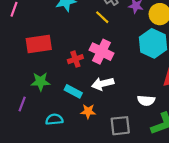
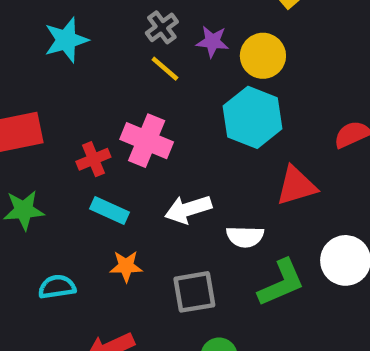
yellow line: (102, 17) -> (165, 69), moved
white arrow: (103, 84) -> (188, 209), moved
cyan rectangle: (73, 91) -> (109, 210), moved

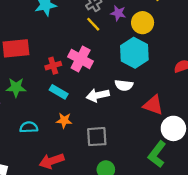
red triangle: (296, 186) -> (153, 105), moved, turned 30
white semicircle: (245, 237) -> (124, 85), moved
green L-shape: (281, 283) -> (157, 154), moved, turned 145

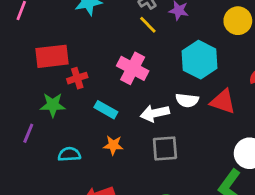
yellow circle: (143, 23) -> (238, 21), moved
red cross: (53, 66) -> (77, 78), moved
red triangle: (153, 105) -> (223, 102), moved
gray square: (97, 137) -> (165, 149), moved

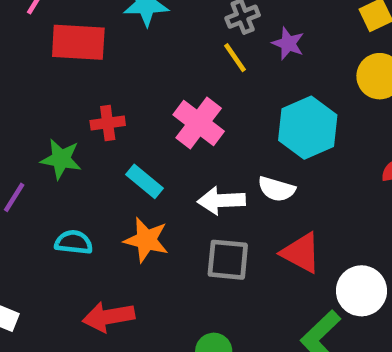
red rectangle: (52, 56) -> (78, 42), moved
red triangle: (223, 102) -> (301, 253), moved
orange star: (113, 145) -> (146, 240), size x1.4

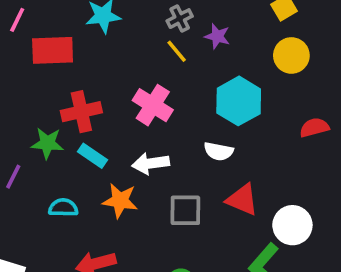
red cross: (108, 123) -> (81, 112), size x1.5
cyan rectangle: (144, 181) -> (93, 156), moved
white arrow: (221, 201) -> (151, 163), moved

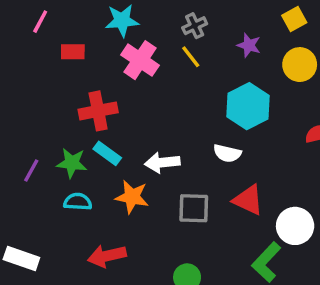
purple star: (217, 36) -> (249, 45), moved
red rectangle: (53, 50) -> (73, 52), size x0.6
pink cross: (153, 105) -> (140, 60), moved
green star: (47, 143) -> (72, 163), moved

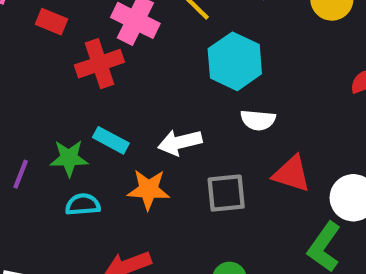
red rectangle: (73, 52) -> (52, 22), turned 30
cyan hexagon: (248, 106) -> (235, 61), moved
red cross: (98, 111) -> (99, 64), moved

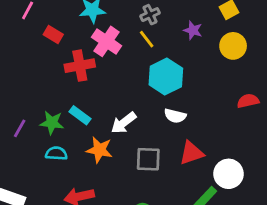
white arrow: (180, 142) -> (124, 123), turned -32
red triangle: (292, 174) -> (192, 153), turned -44

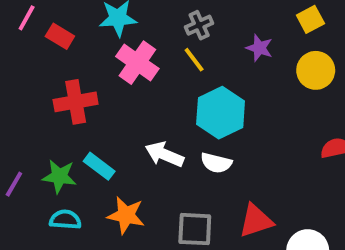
red rectangle: (53, 35) -> (60, 36), moved
red cross: (80, 66) -> (76, 102), moved
white semicircle: (175, 116) -> (216, 163), moved
white arrow: (124, 123) -> (164, 154), moved, turned 60

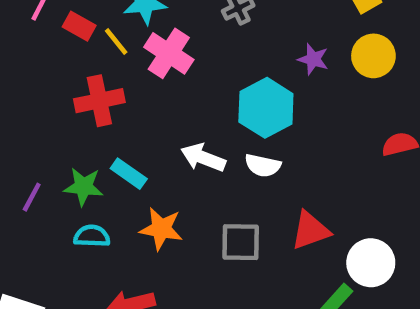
purple star: (259, 48) -> (313, 59), moved
yellow line: (194, 60) -> (116, 42), moved

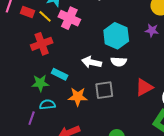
purple star: (313, 59) -> (152, 30), moved
purple line: (32, 197) -> (32, 118), moved
gray square: (241, 242) -> (104, 90), moved

